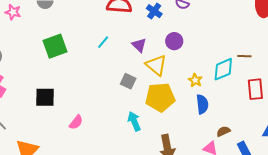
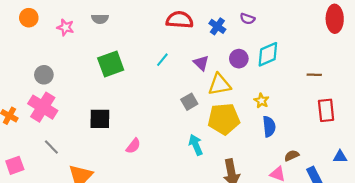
yellow triangle: (156, 65) -> (219, 84), turned -50
cyan diamond: (223, 69) -> (268, 54), moved
gray square: (128, 81) -> (189, 102), turned 35

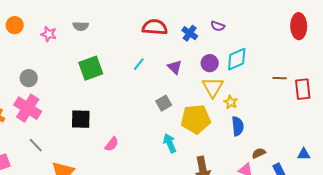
yellow triangle: (219, 84) -> (213, 87), moved, turned -50
red rectangle: (326, 110) -> (303, 89), moved

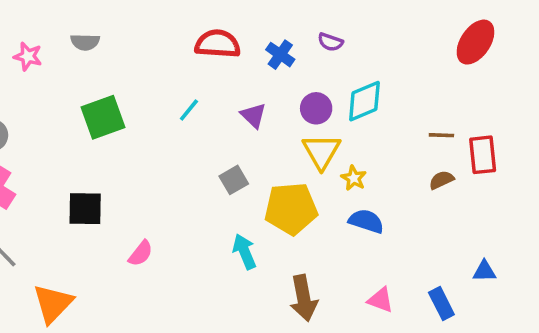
red ellipse: (299, 26) -> (475, 42), turned 35
blue semicircle: (238, 126) -> (366, 221), turned -66
brown semicircle: (259, 153) -> (441, 180), moved

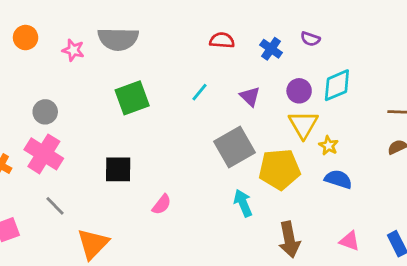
gray semicircle: (85, 42) -> (118, 39), size x1.8
red semicircle: (218, 44) -> (222, 40), size x0.7
gray square: (234, 180) -> (235, 147), size x1.8

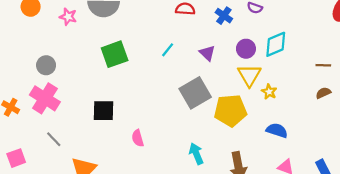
blue semicircle: (338, 179) -> (277, 130), moved
cyan arrow: (243, 203) -> (196, 154), moved
pink semicircle: (162, 204) -> (138, 138), turned 126

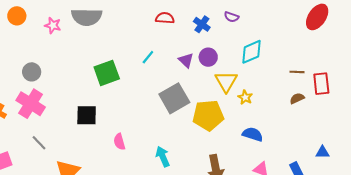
purple circle: (246, 49) -> (208, 57), moved
green square: (115, 54) -> (107, 73), moved
cyan arrow: (196, 154) -> (163, 157), moved

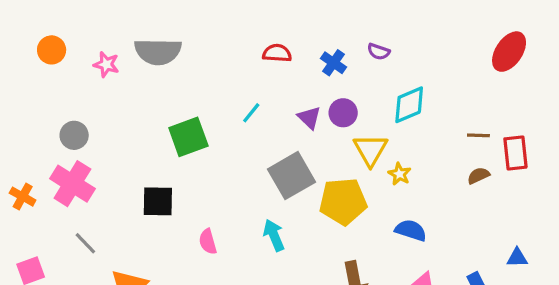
cyan arrow: (163, 157) -> (274, 235), moved

